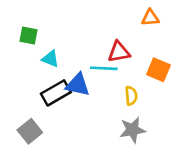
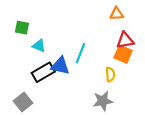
red triangle: (119, 52) -> (125, 40), moved
cyan line: (104, 68) -> (80, 53), turned -72
yellow semicircle: (131, 96) -> (110, 74), moved

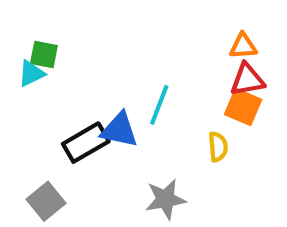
orange triangle: (117, 14) -> (243, 46), moved
cyan triangle: (39, 46) -> (31, 73), moved, turned -48
gray star: (103, 101) -> (166, 199), moved

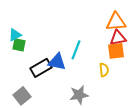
orange triangle: (243, 46) -> (116, 22), size x1.5
green square: (44, 55) -> (19, 45), moved
orange square: (243, 107) -> (116, 51), turned -30

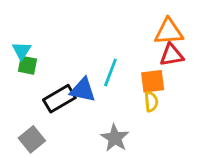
cyan triangle: (15, 35) -> (22, 51), turned -32
orange square: (116, 51) -> (153, 81), moved
gray star: (79, 95) -> (115, 138), turned -30

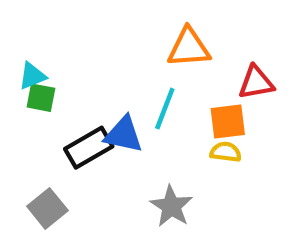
orange triangle: (169, 32) -> (189, 48), moved
cyan triangle: (22, 51) -> (32, 76), turned 36
yellow semicircle: (151, 102) -> (226, 152), turned -78

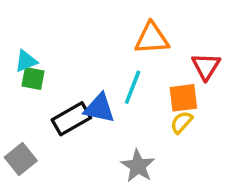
red triangle: (256, 82) -> (206, 66), turned -48
yellow semicircle: (226, 152) -> (182, 122), turned -55
gray square: (47, 208) -> (21, 159), moved

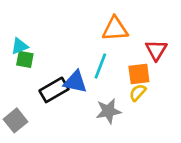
gray star: (138, 166) -> (108, 111), moved, turned 30

